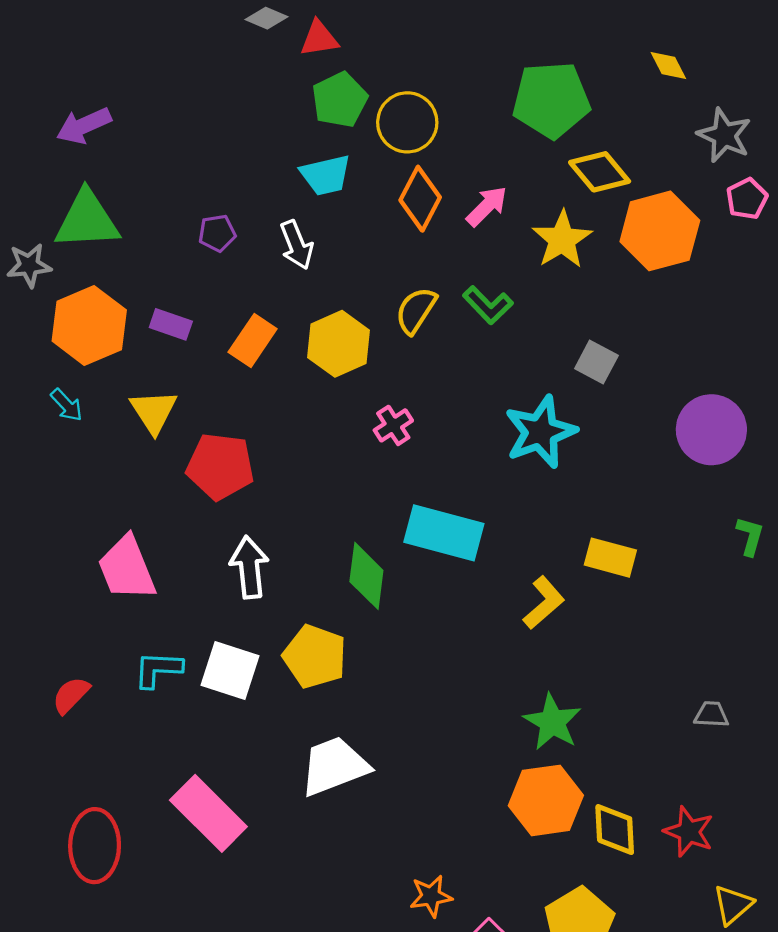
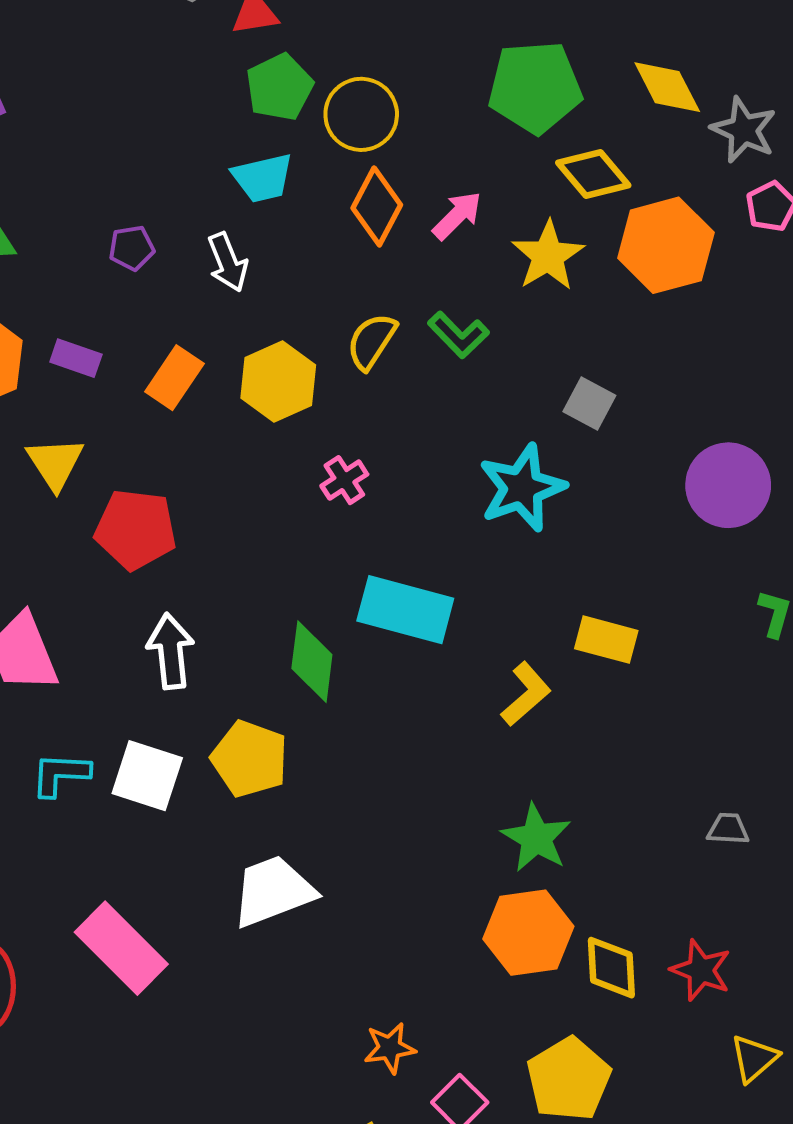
yellow diamond: (668, 65) -> (667, 87), moved, size x1.5

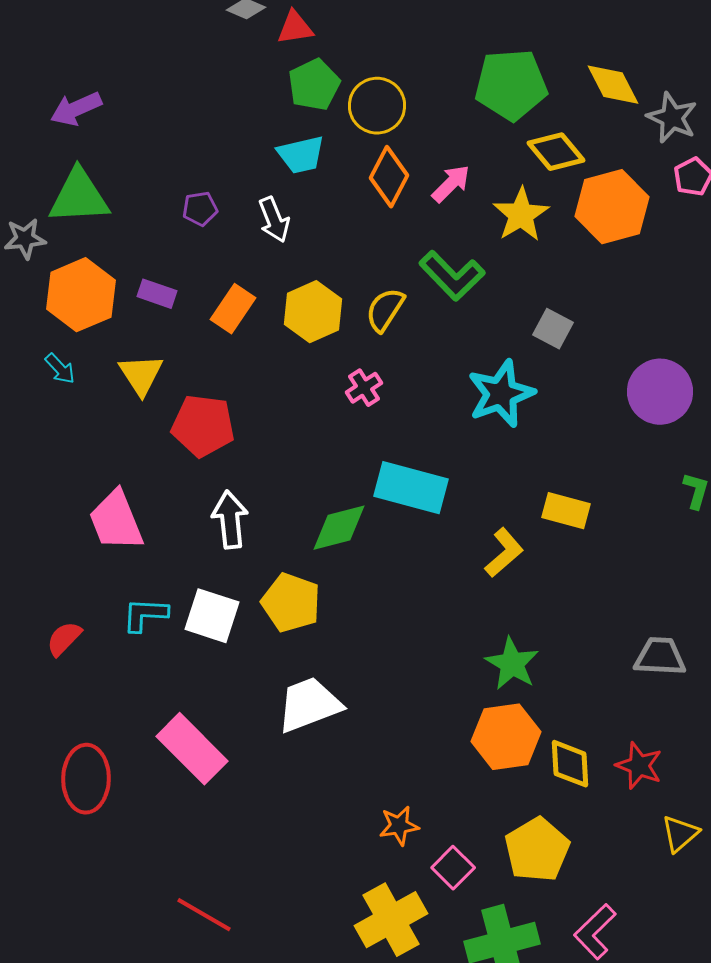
green L-shape: (458, 335) -> (452, 276), size x1.4
yellow semicircle: (372, 341) -> (385, 310), moved
green diamond: (312, 662) -> (339, 528), turned 68
gray trapezoid: (728, 829) -> (660, 657), size x1.6

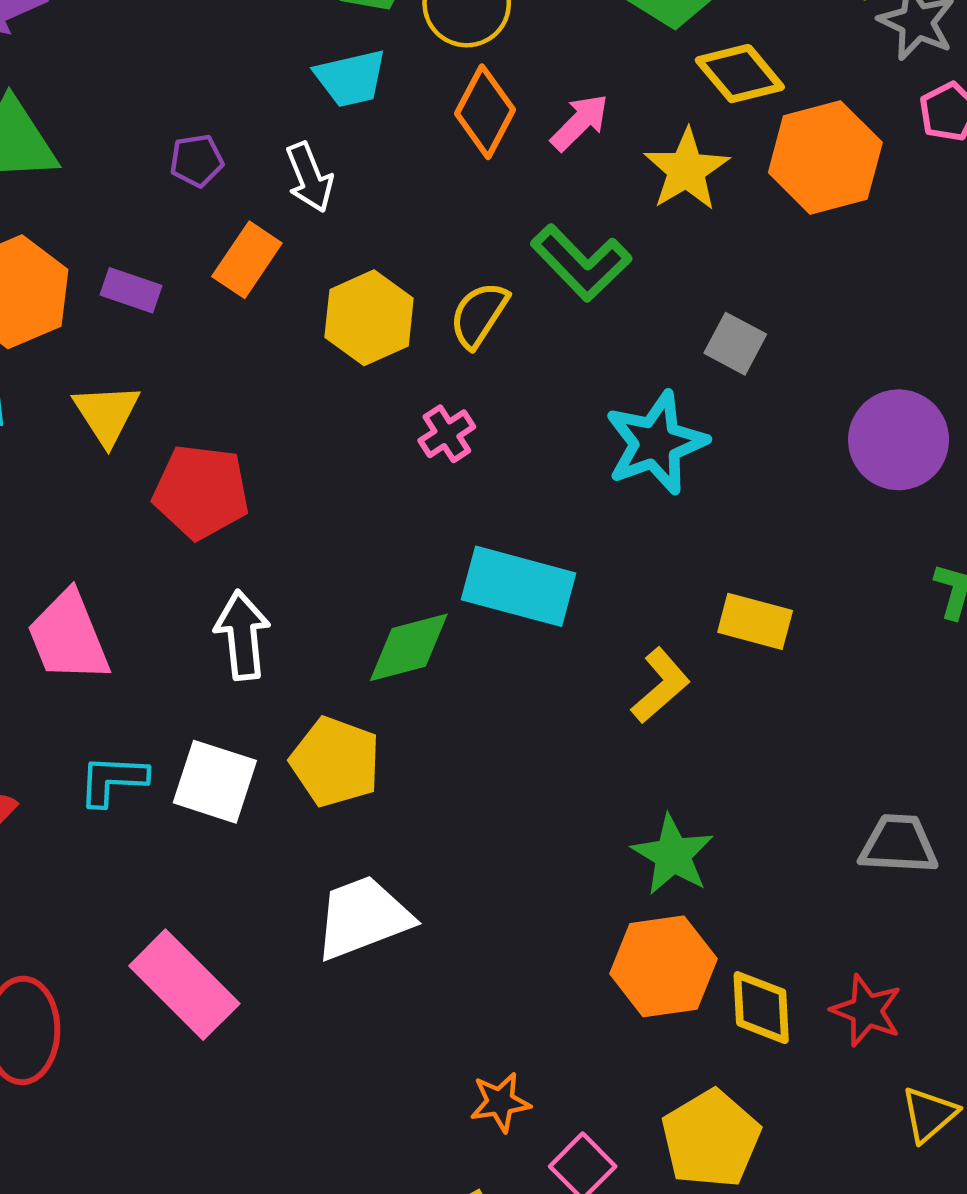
orange rectangle: (233, 309) -> (247, 260), moved

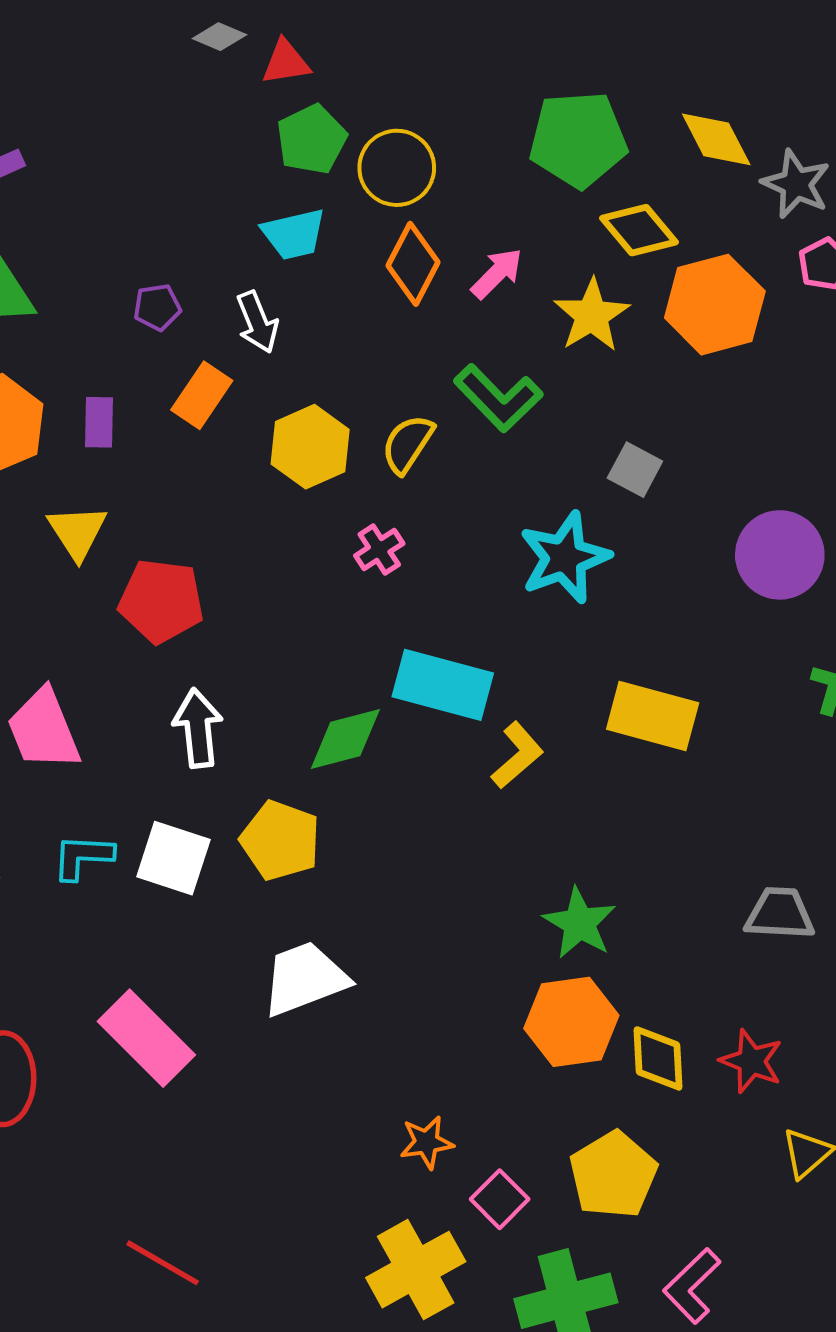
purple rectangle: (131, 290) -> (99, 422), turned 72
yellow rectangle: (755, 621) -> (653, 716), size x1.4
yellow L-shape: (660, 686) -> (517, 755), moved

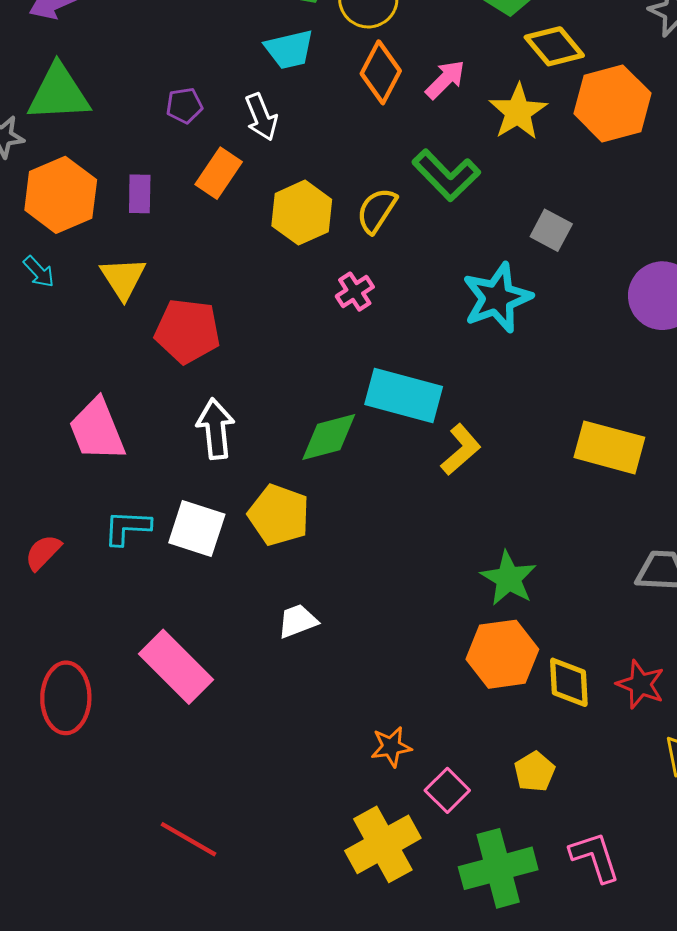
yellow rectangle: (653, 716) -> (609, 447), moved
white trapezoid: (305, 979) -> (298, 621), size x0.6
yellow pentagon: (613, 1175) -> (535, 772), size x0.6
pink L-shape: (692, 1286) -> (595, 857), turned 116

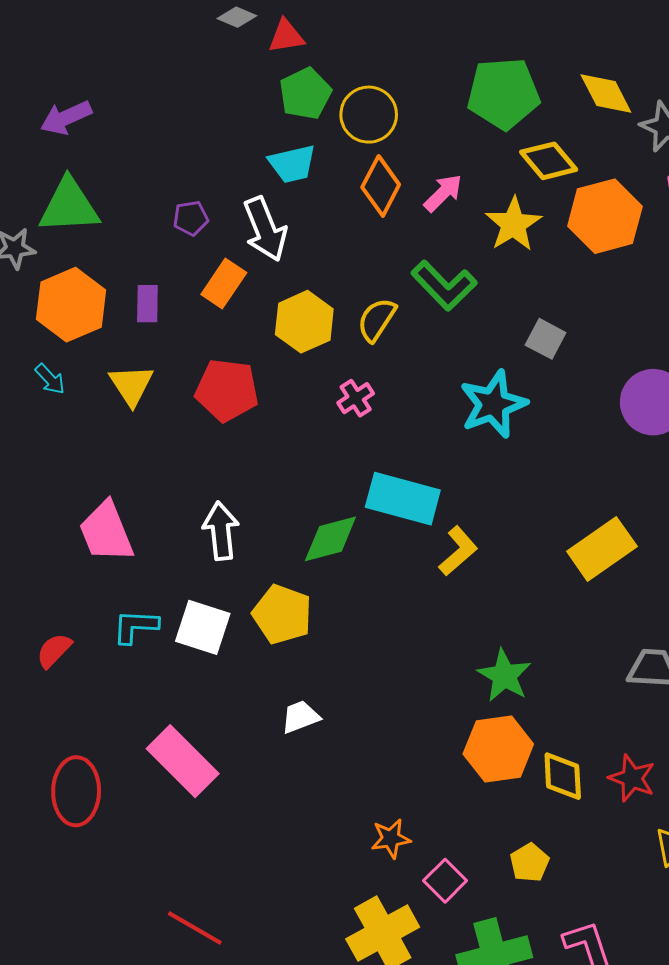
white arrow: (261, 117) -> (265, 229), size x1.4
red pentagon: (187, 331) -> (227, 390), moved
yellow rectangle: (609, 447) -> (602, 549), turned -50

